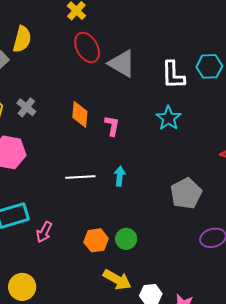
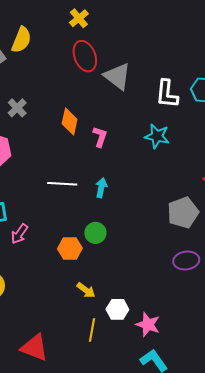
cyan star: (169, 118) -> (157, 136), turned -30
gray pentagon: (186, 193) -> (183, 213), moved
green circle: (126, 239) -> (95, 233), moved
yellow arrow: (117, 280) -> (86, 290), size x0.7

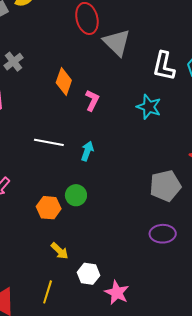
yellow line: (92, 330) -> (48, 292), moved

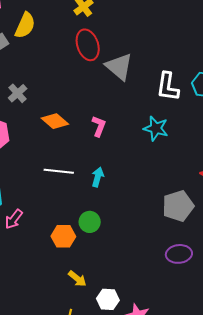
orange diamond: (64, 82) -> (55, 121), moved, turned -64

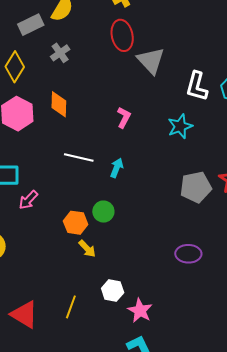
gray cross: (18, 93) -> (60, 53), moved
orange diamond: (55, 121) -> (59, 104), moved, turned 44
cyan star: (156, 128) -> (180, 126), turned 30
gray pentagon: (178, 206) -> (196, 187), moved
yellow arrow: (77, 279) -> (87, 249), moved

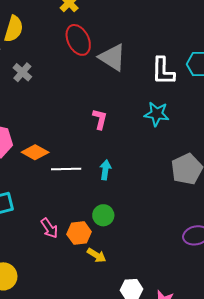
orange diamond: (59, 104) -> (35, 152), moved, turned -48
cyan star: (180, 126) -> (157, 114), turned -30
pink arrow: (28, 200) -> (49, 228), moved, turned -65

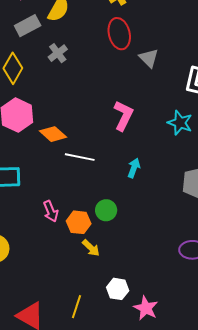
gray triangle: (112, 57) -> (149, 58), size x0.7
pink L-shape: (100, 119) -> (123, 116), size x1.4
cyan arrow: (105, 170) -> (134, 168), moved

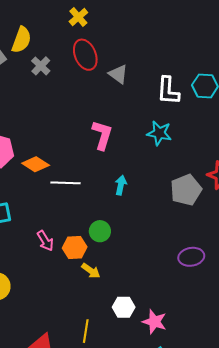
gray cross: (58, 53) -> (41, 66), moved

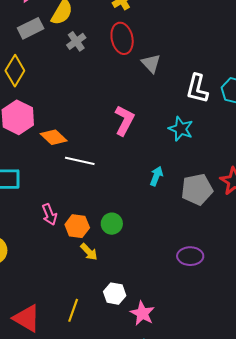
cyan arrow: (121, 185) -> (156, 176), moved
green circle: (100, 231) -> (112, 224), moved

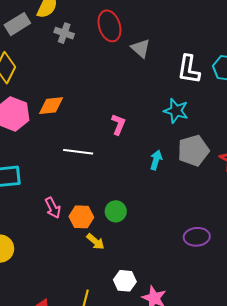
gray cross: (76, 41) -> (64, 33), turned -30
pink L-shape: (124, 120) -> (118, 124), moved, size x0.7
orange diamond: (54, 137) -> (51, 106), moved, turned -44
gray pentagon: (197, 189) -> (193, 151), moved

